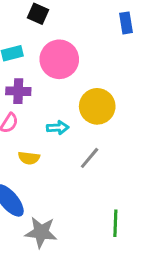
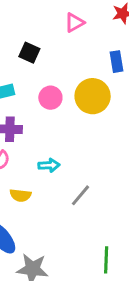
pink circle: (59, 59) -> (50, 98), size x0.6
yellow circle: (97, 106) -> (93, 96), moved

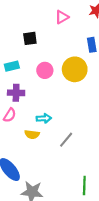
black square: (29, 53) -> (30, 38), turned -32
yellow semicircle: (20, 195) -> (32, 134), moved

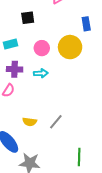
cyan arrow: (44, 118) -> (41, 73), moved
yellow semicircle: (32, 134) -> (30, 122), moved
gray line: (66, 140) -> (56, 122), moved

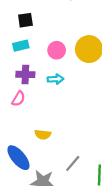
black square: (28, 18) -> (25, 20), moved
gray line: (56, 122) -> (73, 163), moved

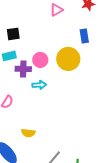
purple cross: (25, 74) -> (23, 69), moved

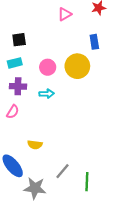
purple cross: (23, 69) -> (18, 86), moved

